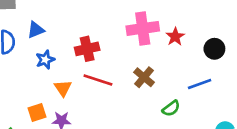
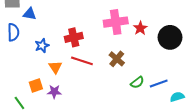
blue triangle: (36, 30) -> (30, 14), moved, turned 32
black circle: (214, 49) -> (170, 37), size x1.5
blue line: (200, 84) -> (159, 83), moved

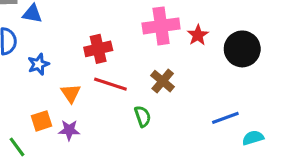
blue star: (42, 46) -> (38, 64), moved
green semicircle: (137, 82) -> (143, 116), moved, turned -72

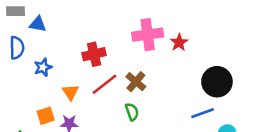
black circle: (242, 49) -> (217, 82), moved
brown cross: (163, 81) -> (136, 82), moved
red line: (110, 84) -> (104, 84), turned -56

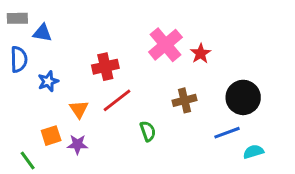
pink cross: (148, 35) -> (165, 45), turned -32
brown cross: (136, 82) -> (184, 100), moved, turned 36

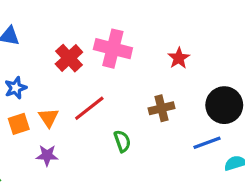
pink cross: (165, 45) -> (113, 49), moved, turned -36
red cross: (105, 67) -> (69, 58), moved, turned -30
orange square: (51, 136) -> (19, 124), moved

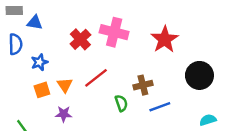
red star: (179, 58) -> (165, 39), size x1.6
brown cross: (162, 108) -> (143, 85), moved
blue line: (207, 143) -> (160, 107), moved

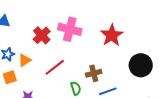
orange triangle: (65, 85) -> (25, 60), moved, turned 32

